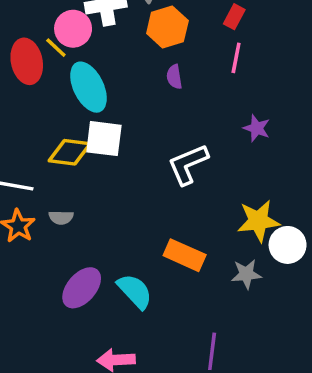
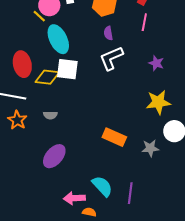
red ellipse: (27, 61) -> (22, 64), moved
white L-shape: (188, 164) -> (111, 58), moved
gray semicircle: (61, 217) -> (50, 115), moved
yellow star: (258, 221) -> (158, 102), moved
cyan semicircle: (135, 291) -> (102, 186), moved

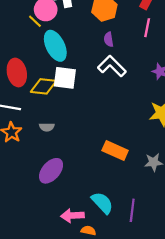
white L-shape: (111, 58) -> (112, 66), turned 68

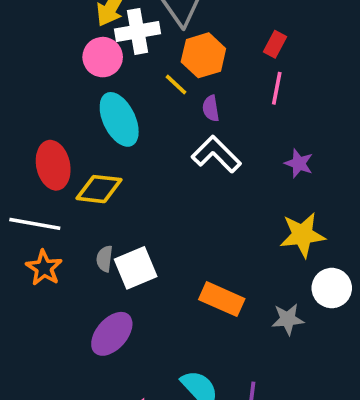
yellow line: (35, 21) -> (176, 85), moved
white square: (65, 78) -> (136, 268), moved, turned -30
gray semicircle: (47, 127) -> (104, 259), turned 96

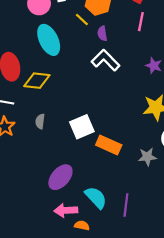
white square: (136, 268) -> (82, 127), moved
purple ellipse: (112, 334) -> (60, 177), moved

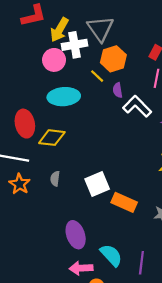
cyan ellipse: (49, 40) -> (64, 97), turned -68
white L-shape: (106, 60) -> (137, 106), moved
purple ellipse: (60, 177) -> (76, 235), turned -60

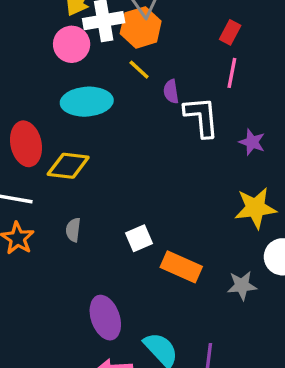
orange hexagon: (113, 59) -> (141, 27), moved
white L-shape: (137, 106) -> (201, 117), turned 40
white square: (97, 184) -> (139, 238), size x0.7

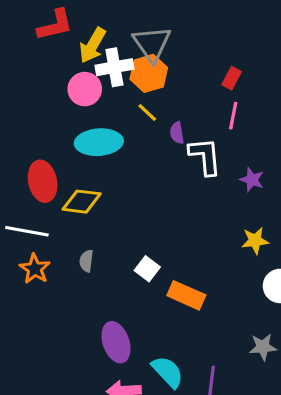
yellow star: (255, 208) -> (255, 241), size x0.7
white square: (139, 238) -> (147, 269), turned -30
gray star: (242, 286) -> (263, 347), moved

